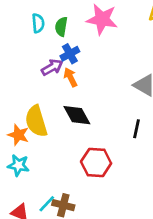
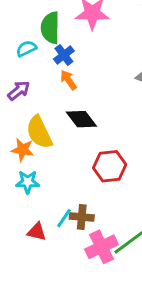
cyan semicircle: (38, 23) -> (26, 49), moved, turned -102
green semicircle: (61, 27) -> (50, 28), size x1.5
purple arrow: (52, 67) -> (19, 91), moved

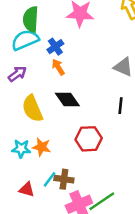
green semicircle: (50, 28) -> (31, 19), moved
cyan semicircle: (26, 49) -> (25, 40), size x1.6
orange star: (23, 150) -> (42, 147), moved

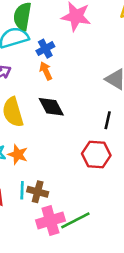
red hexagon: (89, 139) -> (96, 154), moved
cyan line: (49, 179) -> (22, 190), turned -42

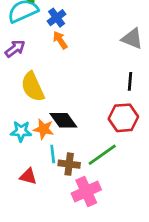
black diamond: (51, 107) -> (63, 120), moved
cyan line: (22, 190) -> (53, 154), moved
green line: (75, 220) -> (102, 155), moved

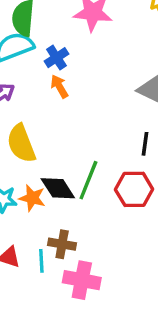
cyan line: (53, 154) -> (41, 261), moved
green line: (102, 155) -> (88, 180), moved, turned -36
pink cross: (86, 191) -> (82, 280), turned 32

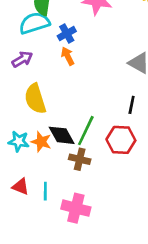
brown cross: (62, 244) -> (80, 159), moved

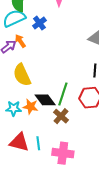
orange arrow: (68, 56) -> (20, 41), moved
brown cross: (80, 159) -> (61, 116), turned 35
red triangle: (20, 187) -> (19, 142), size x1.5

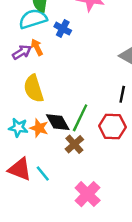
blue cross: (39, 23) -> (63, 29), turned -32
cyan line: (38, 143) -> (43, 173), turned -40
pink cross: (63, 153) -> (88, 194), moved, turned 30

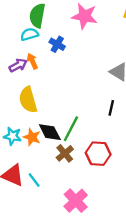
cyan semicircle: (33, 19) -> (30, 34), size x0.7
red hexagon: (112, 126) -> (98, 154), moved

